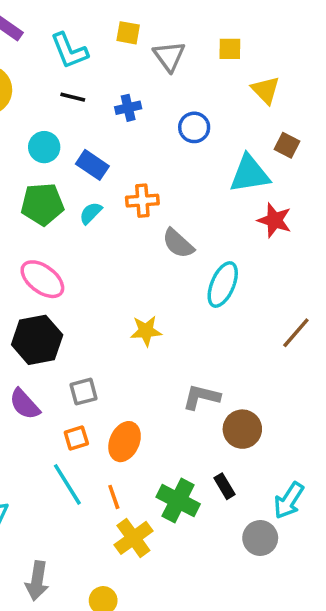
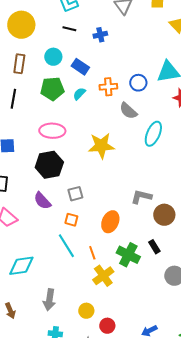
blue circle: (194, 127) -> (138, 83), moved
pink ellipse: (42, 279) -> (52, 131), turned -35
yellow star: (146, 331) -> (101, 146), moved, size x1.5
orange square: (76, 438) -> (71, 220), turned 32
orange ellipse: (125, 442) -> (110, 222), moved

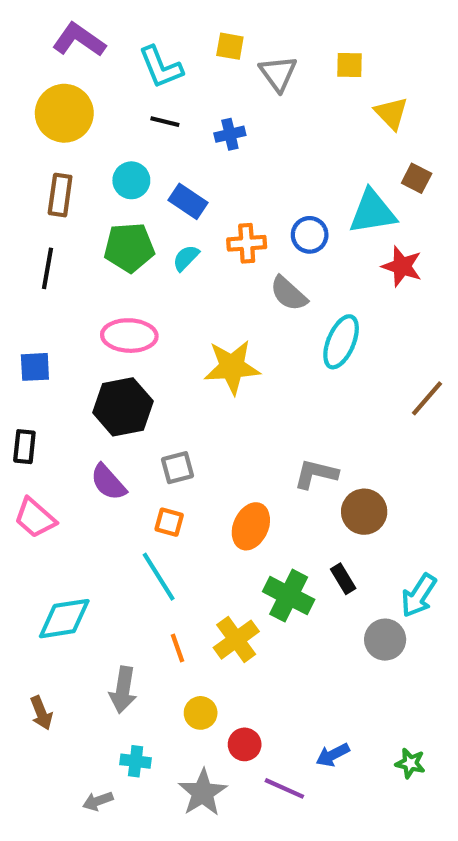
orange line: (92, 253) -> (178, 648), moved

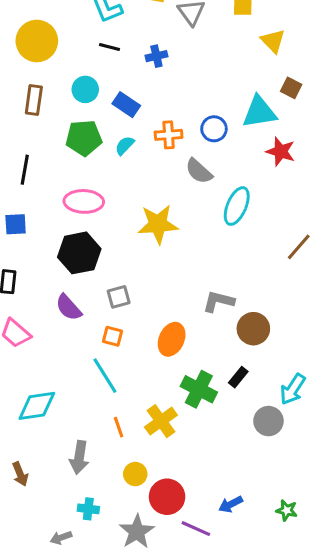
black line: (47, 268) -> (25, 170), moved
black rectangle: (343, 579) -> (238, 377), turned 70
red circle: (245, 744) -> (167, 497), size x1.5

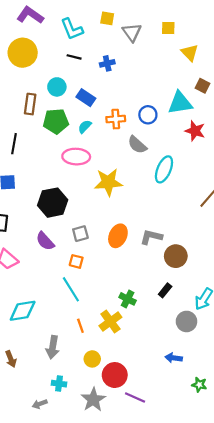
brown rectangle: (34, 100) -> (30, 104), moved
pink ellipse: (84, 201) -> (76, 157), moved
orange ellipse: (172, 339) -> (118, 236), moved
green cross: (199, 389) -> (128, 299), moved, size x0.7
blue arrow: (231, 504) -> (174, 358), moved, turned 35

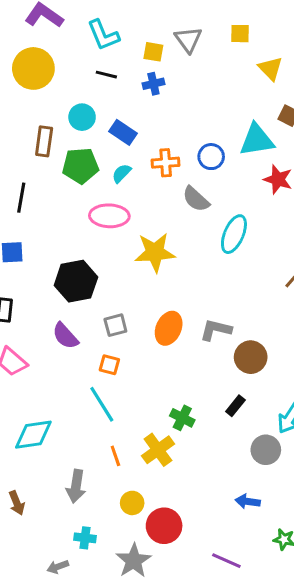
yellow square: (107, 18) -> (153, 52), moved
purple line: (135, 398) -> (226, 561), moved

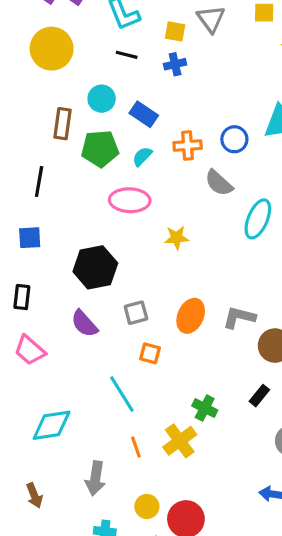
yellow star: (155, 252) -> (177, 238), size x0.6
orange square: (109, 365) -> (150, 353), moved
yellow circle: (132, 503) -> (147, 506), moved

